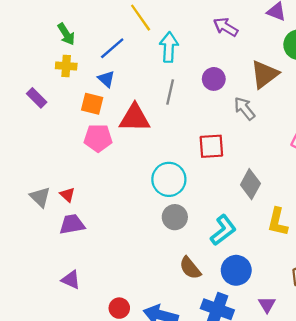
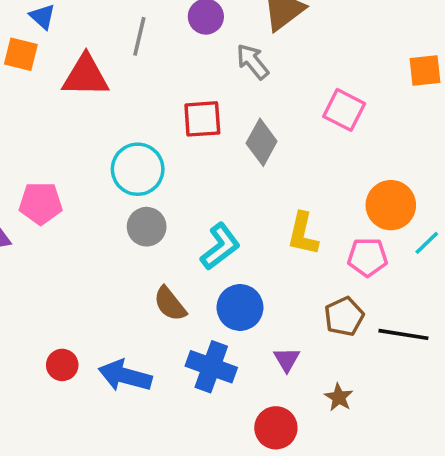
pink pentagon: (98, 138) -> (41, 203), moved
gray diamond: (250, 184) -> (262, 142), moved

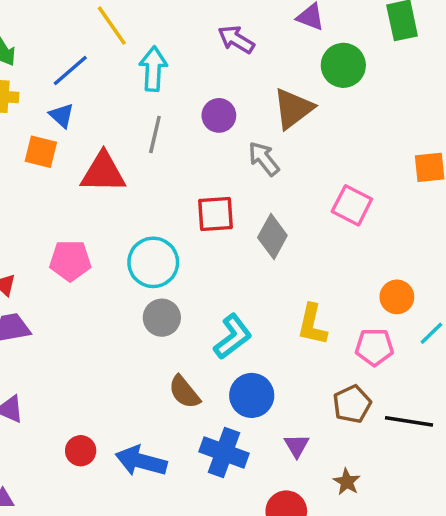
pink pentagon: (41, 203) -> (70, 261), moved
orange circle: (391, 205) -> (397, 297), size x0.7

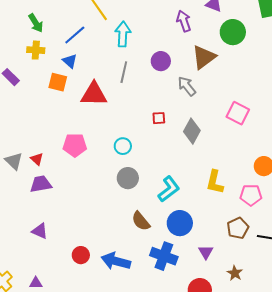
purple arrow: (236, 39) -> (184, 21), moved, turned 40
red square: (215, 214) -> (159, 118), size x0.6
cyan circle: (153, 262) -> (123, 146), size x0.6

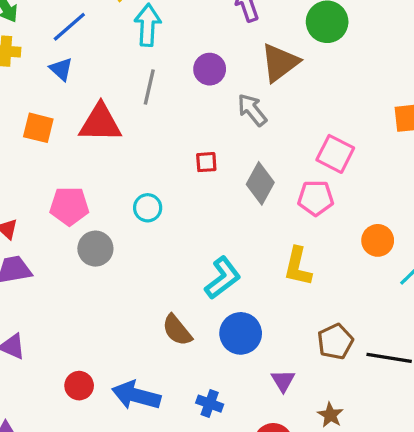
orange square: (58, 82) -> (38, 128), moved
gray circle: (128, 178) -> (95, 249), moved
pink pentagon: (251, 195) -> (316, 198), moved
blue cross: (164, 256) -> (210, 404), moved, size x0.6

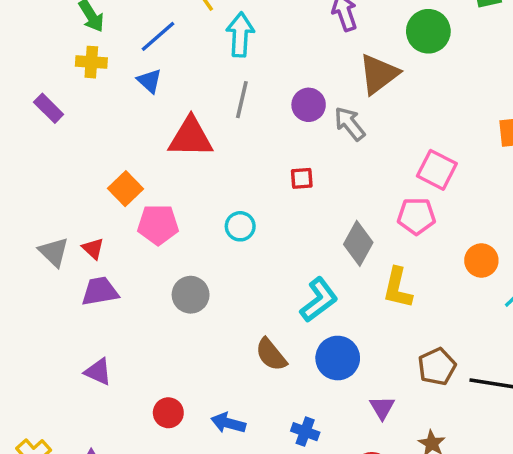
purple circle: (210, 69) -> (309, 105), moved
orange square: (38, 128) -> (126, 189), moved, turned 32
gray diamond: (260, 183) -> (358, 243), moved
gray circle: (95, 249) -> (191, 295), moved
blue arrow: (136, 395) -> (228, 423), size x0.7

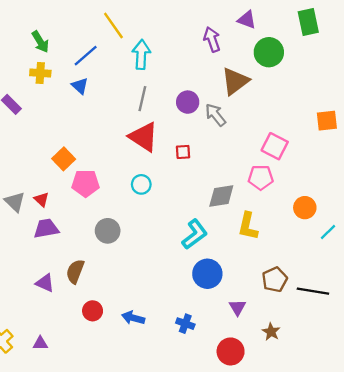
red triangle: (191, 137) -> (144, 137), moved, turned 32
gray diamond: (358, 243) -> (221, 196), turned 52
brown semicircle: (271, 355) -> (75, 271), moved, turned 60

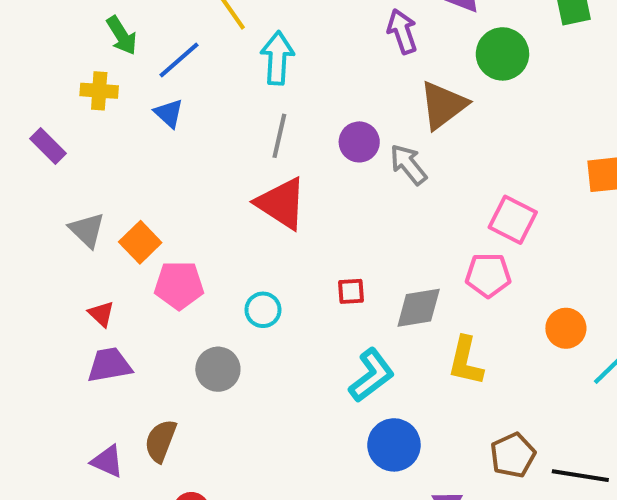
green arrow: (40, 42) -> (122, 36), moved
red square: (183, 152) -> (351, 291), moved
cyan circle: (141, 184) -> (263, 310), moved
gray triangle: (15, 202) -> (87, 230), moved

